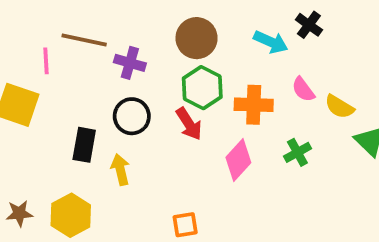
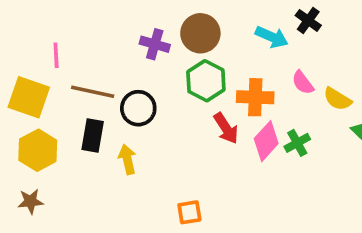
brown line: (84, 40) -> (93, 92), moved
purple cross: (130, 63) -> (155, 44), moved
red arrow: (189, 124) -> (226, 128), moved
pink diamond: (238, 160) -> (266, 141), moved
yellow hexagon: (71, 215) -> (38, 150), moved

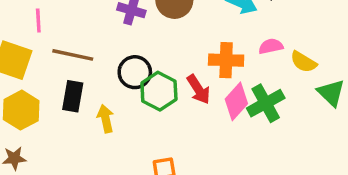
green hexagon: (206, 81) -> (159, 91), moved
pink semicircle: (303, 83) -> (271, 46), turned 115
black circle: (138, 108) -> (135, 72), moved
green cross: (297, 143) -> (266, 103), size x1.5

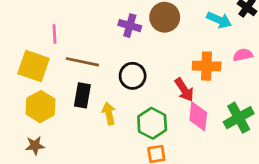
green hexagon: (159, 91) -> (152, 123), moved
pink diamond: (236, 101) -> (198, 116), moved, turned -36
green cross: (266, 103) -> (239, 118), moved

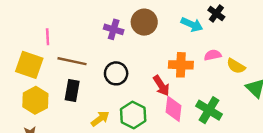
yellow arrow: (109, 113) -> (100, 119), moved, turned 66
green cross: (239, 118) -> (209, 110), turned -30

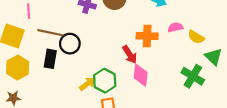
black circle: (116, 73) -> (70, 44), moved
green cross: (209, 110) -> (193, 76), moved
yellow arrow: (100, 119) -> (87, 84), moved

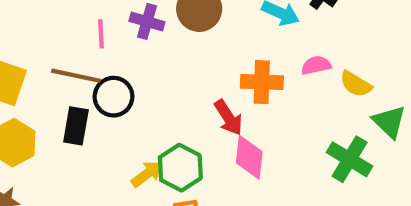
pink line: (29, 11) -> (101, 34), moved

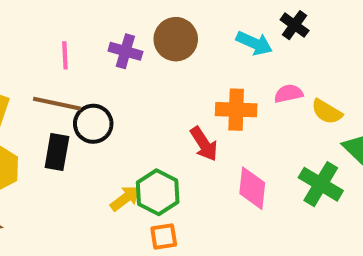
pink line: (101, 34) -> (65, 55), moved
pink diamond: (249, 157) -> (252, 188), moved

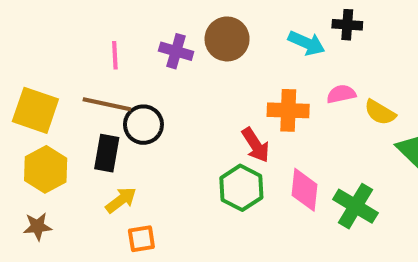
black cross: (295, 25) -> (347, 25), turned -32
green cross: (321, 184) -> (355, 206), moved
green hexagon: (158, 192) -> (241, 188), moved
yellow arrow: (125, 198) -> (121, 200), moved
orange square: (164, 237) -> (141, 239), moved

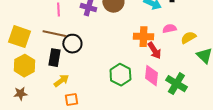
yellow semicircle: (380, 112) -> (188, 38), turned 119
red arrow: (256, 145) -> (154, 51), moved

